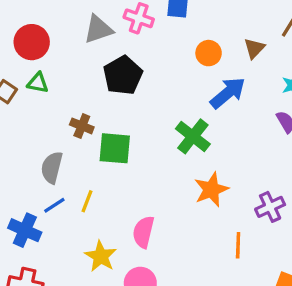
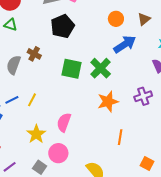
green square: (115, 148) -> (71, 69), moved
gray semicircle: (52, 167) -> (14, 65), moved
purple cross: (270, 207) -> (143, 96), moved

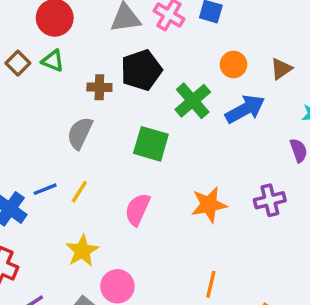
brown cross: (34, 54) -> (99, 87), moved, turned -32
gray semicircle: (14, 65) -> (80, 133), moved
green cross: (101, 68) -> (193, 101), moved
pink semicircle: (64, 122) -> (138, 209), moved
orange line: (120, 137) -> (211, 284), moved

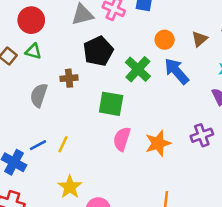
brown cross: (99, 87) -> (69, 78), moved
blue arrow: (245, 109) -> (177, 71), turned -96
gray semicircle: (80, 133) -> (39, 95), moved
pink semicircle: (138, 209) -> (122, 139), moved

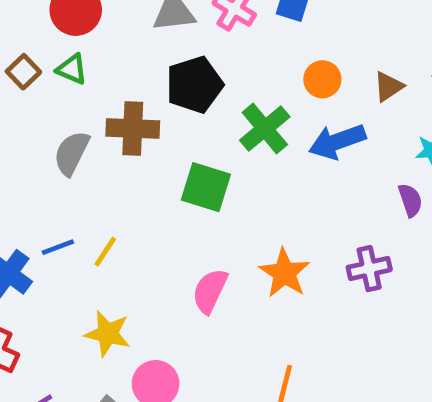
blue arrow: (177, 71) -> (337, 141), turned -76
brown cross: (69, 78) -> (133, 128), size x1.5
pink semicircle: (122, 139) -> (210, 291), moved
orange star: (158, 143) -> (285, 273), turned -30
yellow star: (70, 187) -> (108, 334), turned -30

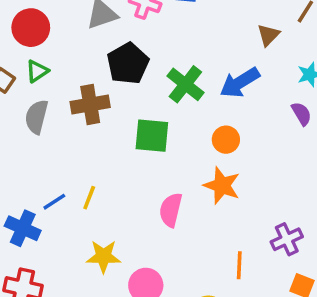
green triangle: (72, 69) -> (37, 71), turned -45
orange circle: (322, 79) -> (226, 140), moved
gray semicircle: (72, 153) -> (37, 117), moved
purple cross: (369, 269) -> (287, 239), moved

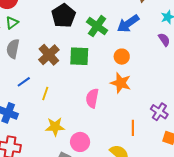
brown cross: (90, 105) -> (49, 55), moved, turned -30
blue line: (54, 202) -> (24, 82), moved
purple cross: (287, 239) -> (159, 112), turned -30

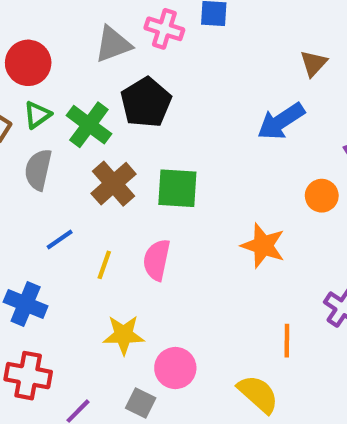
green cross: (97, 26) -> (89, 125), moved
orange circle: (122, 57) -> (322, 196), moved
pink semicircle: (92, 98) -> (157, 260), moved

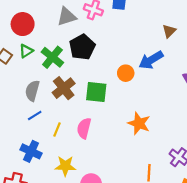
gray semicircle: (38, 170) -> (32, 91), moved
orange circle: (322, 196) -> (126, 73), moved
blue cross: (26, 304) -> (31, 151), moved

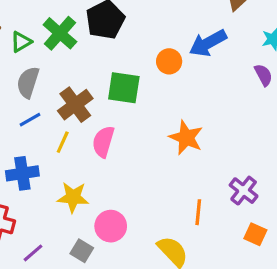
green triangle: (26, 51) -> (21, 42), moved
brown cross: (64, 88) -> (75, 105), moved
blue cross: (31, 151) -> (22, 173), turned -36

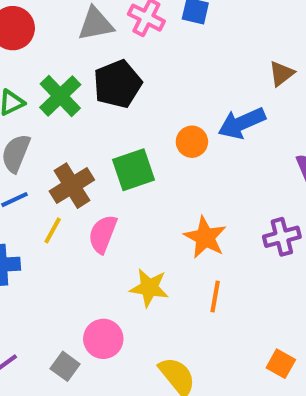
green square: (124, 88) -> (134, 170), turned -32
purple cross: (244, 191) -> (282, 237), moved, turned 32
yellow star: (73, 197) -> (149, 288), moved
orange line: (198, 212) -> (215, 297), moved

